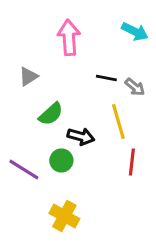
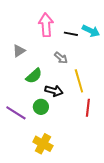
cyan arrow: (135, 31) -> (91, 31), moved
black line: (106, 78) -> (71, 34), moved
gray arrow: (135, 87) -> (61, 58), moved

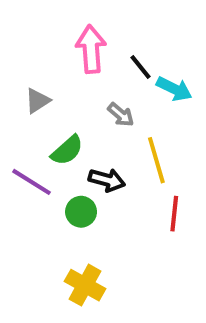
cyan arrow: (91, 31) -> (174, 89), moved
black line: (71, 34) -> (141, 67), turned 40
purple line: (16, 113) -> (31, 182), moved

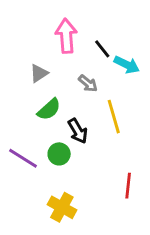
gray triangle: (37, 101) -> (39, 73), moved
black arrow: (107, 180) -> (78, 131), turned 45
purple line: (31, 182) -> (23, 158), moved
red line: (174, 214) -> (128, 186), moved

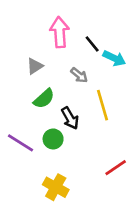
red line: (128, 186) -> (116, 168), turned 50

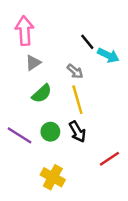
pink arrow: (60, 32) -> (25, 31), moved
yellow line: (103, 105) -> (77, 100), moved
black arrow: (70, 118) -> (77, 132), moved

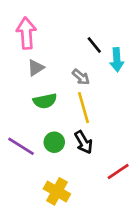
cyan arrow: (108, 55) -> (117, 60), turned 60
green semicircle: (42, 94) -> (45, 101), turned 30

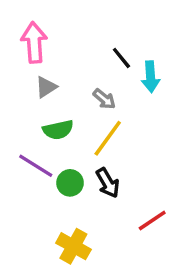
yellow line: (84, 108) -> (108, 138), turned 52
purple line: (21, 146) -> (36, 166), moved

